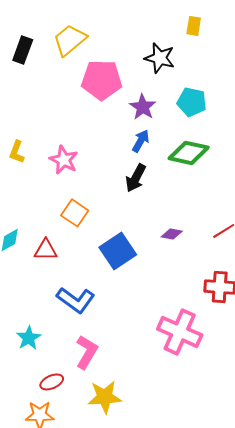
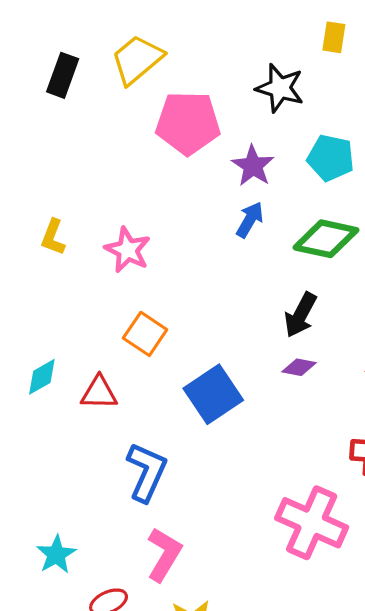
black arrow: (136, 178) -> (301, 315), moved
blue L-shape: (76, 300) -> (147, 472), turned -102
cyan star: (29, 338) -> (56, 554), moved

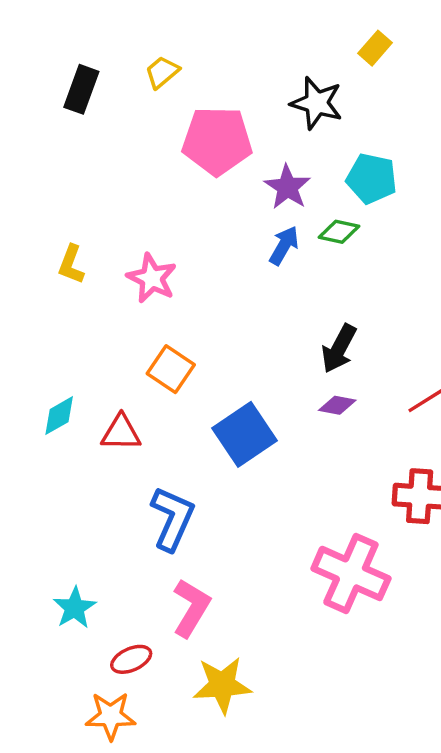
yellow rectangle: (334, 37) -> (375, 48), turned 32
yellow trapezoid: (137, 59) -> (162, 72), size x0.6
green diamond: (326, 239) -> (339, 232), moved, size x0.6

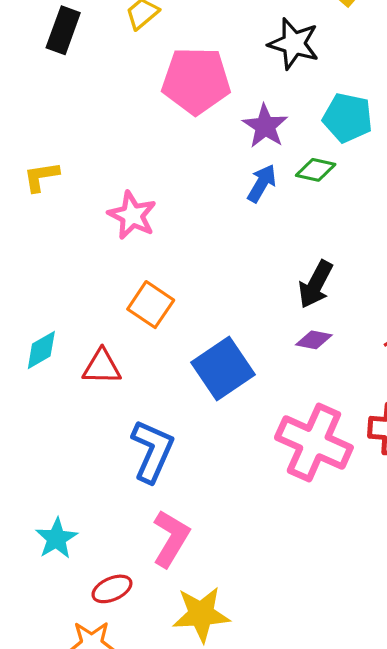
yellow L-shape: (71, 264) -> (41, 177), moved, turned 60
pink cross: (351, 573) -> (314, 443), moved

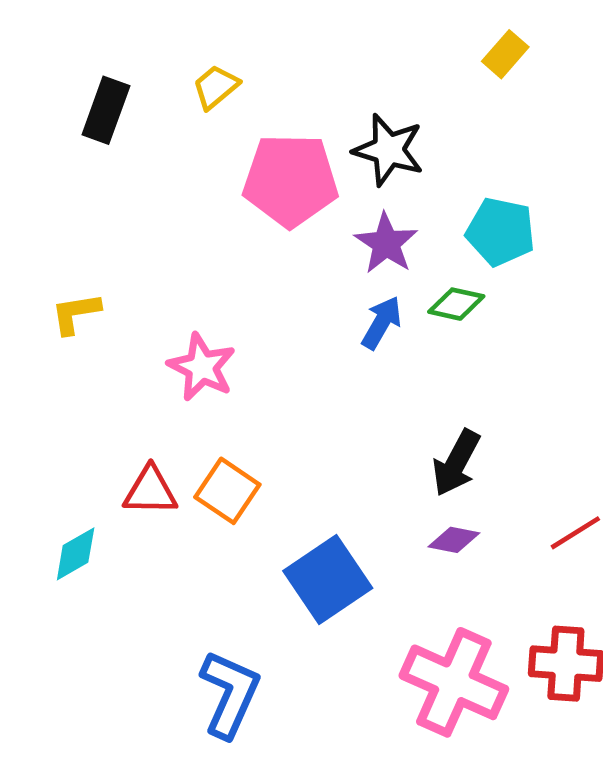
black star: (294, 44) -> (389, 150), moved
red triangle: (102, 367) -> (150, 491), moved

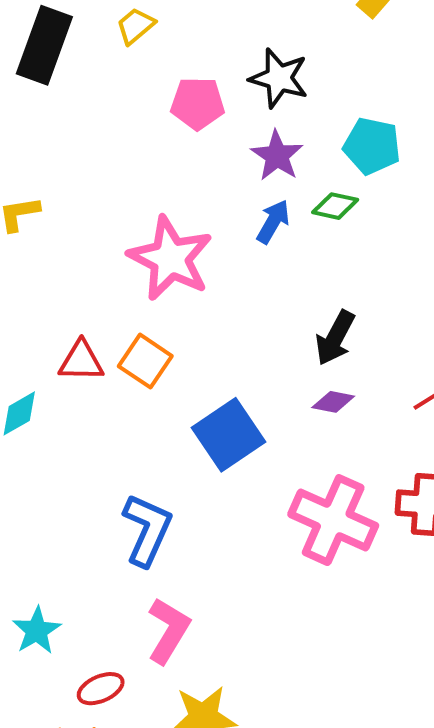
black rectangle: (106, 110) -> (44, 45), size x1.4
pink pentagon: (290, 180) -> (198, 103), size x0.7
pink star: (202, 367) -> (170, 258), moved, size x1.5

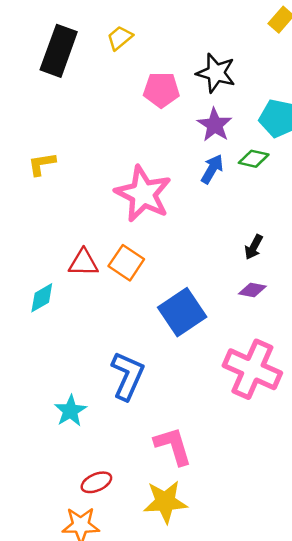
black arrow: (335, 338) -> (254, 247), size x0.7
cyan star: (37, 630) -> (70, 411), moved
pink L-shape: (168, 630) -> (173, 446), moved, turned -48

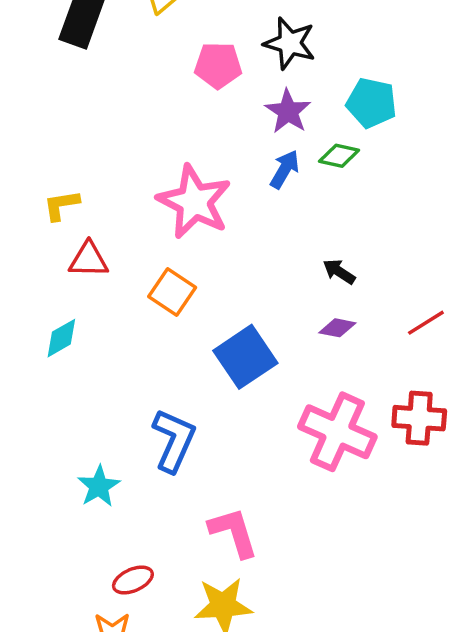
yellow L-shape: (42, 164) -> (61, 205), moved
black arrow: (254, 247) -> (339, 272), turned 95
red triangle: (83, 263) -> (89, 260), moved

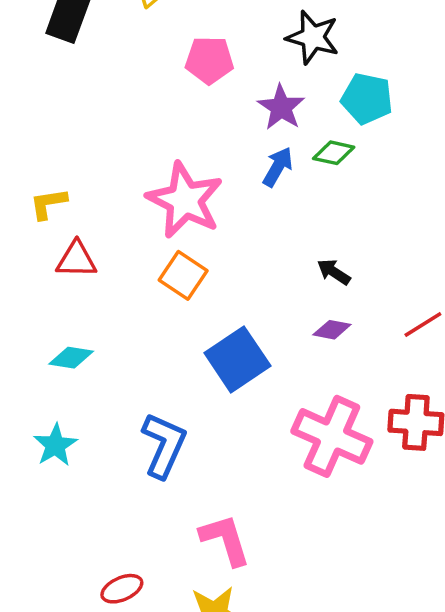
black star: (290, 43) -> (313, 37), moved
orange square: (172, 292) -> (183, 275), moved
cyan diamond: (61, 338) -> (71, 358), moved, turned 39
cyan star: (99, 486) -> (55, 445), moved

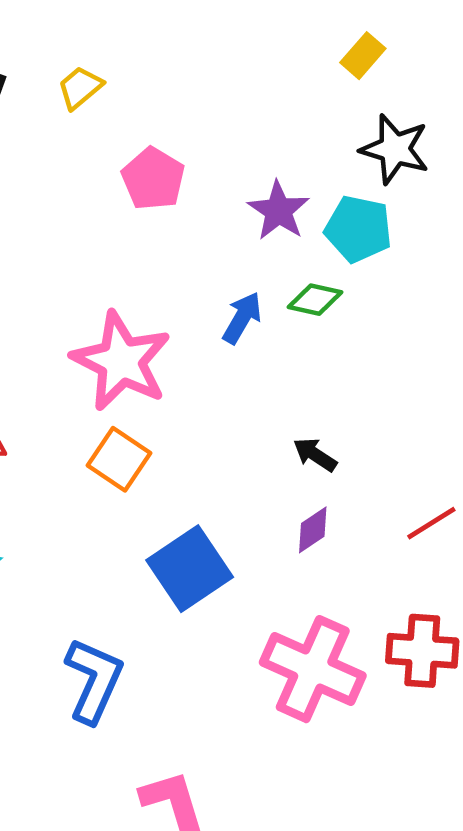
black star: (313, 37) -> (395, 149), moved
pink pentagon: (209, 60) -> (153, 179), turned 30
purple star: (281, 107) -> (279, 211), moved
purple diamond: (332, 330) -> (313, 530), turned -45

